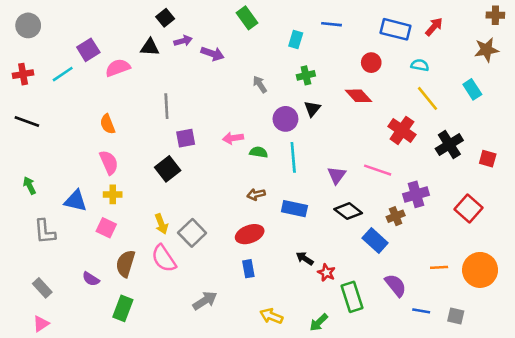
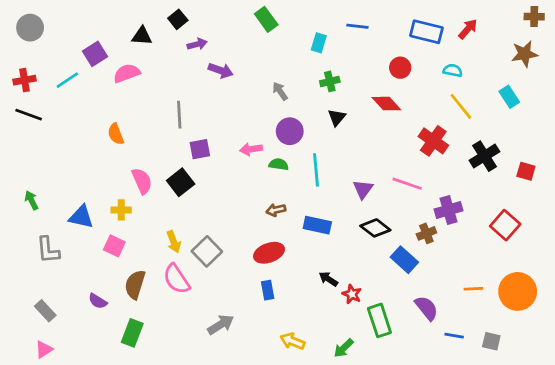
black triangle: (150, 47) -> (142, 36), moved
purple arrow: (212, 54) -> (221, 70), moved
purple circle: (285, 119) -> (290, 131), moved
black line: (27, 121) -> (29, 115), moved
pink semicircle: (109, 162) -> (142, 181), moved

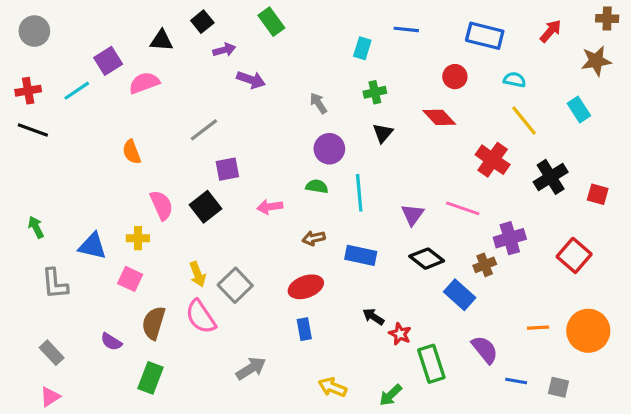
green rectangle: (266, 19) -> (271, 22), moved
red arrow: (468, 29) -> (551, 31), moved
gray line: (179, 115) -> (204, 130), turned 56
pink arrow: (251, 149) -> (270, 207), moved

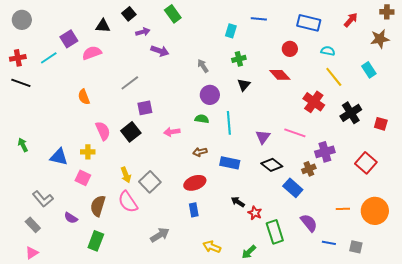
gray L-shape: (55, 284) -> (43, 199), moved, turned -35

